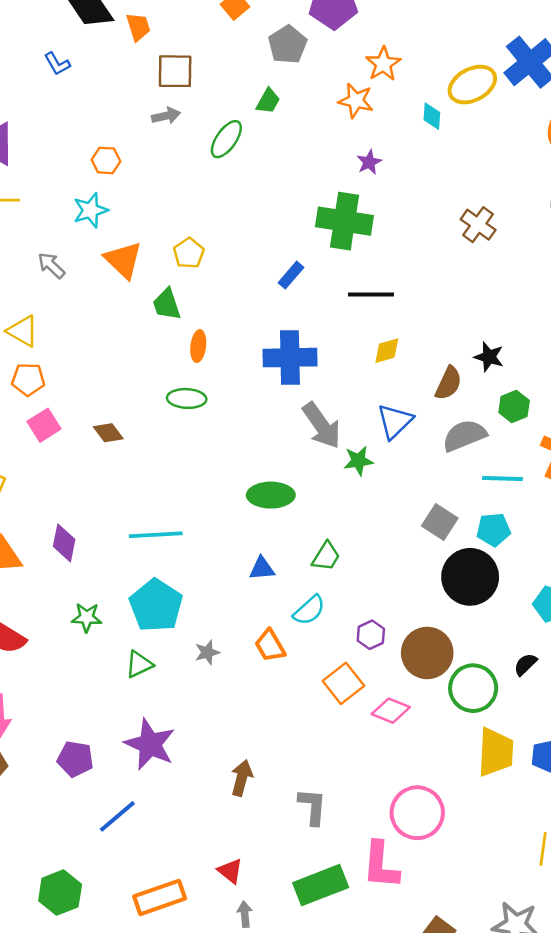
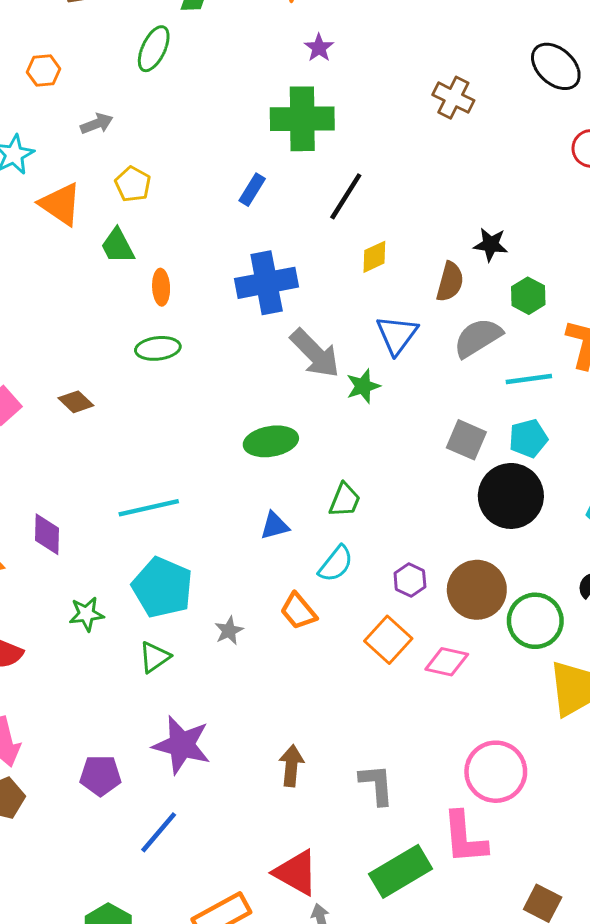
gray arrow: (166, 116) -> (97, 124), moved
orange hexagon: (106, 160) -> (44, 70), moved
black line: (371, 294) -> (346, 196), turned -48
red triangle: (230, 871) -> (296, 873), size x1.6

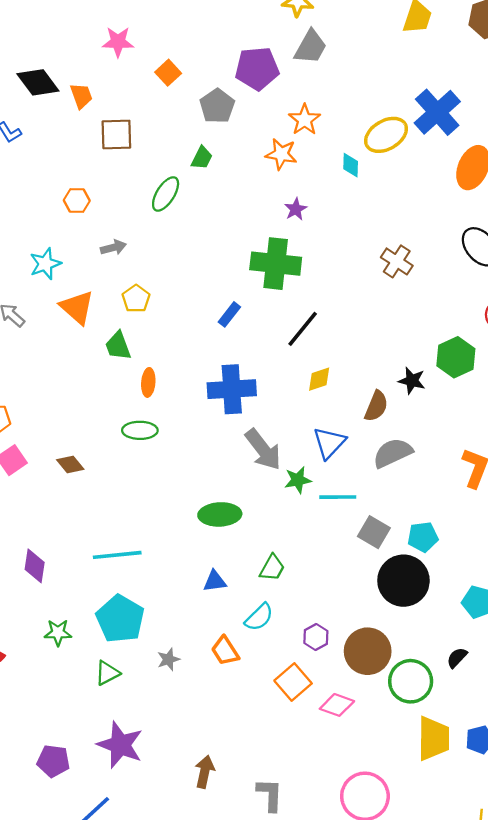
green hexagon: (528, 296) -> (456, 357), moved, size x1.4
cyan line: (529, 379) -> (338, 497), moved

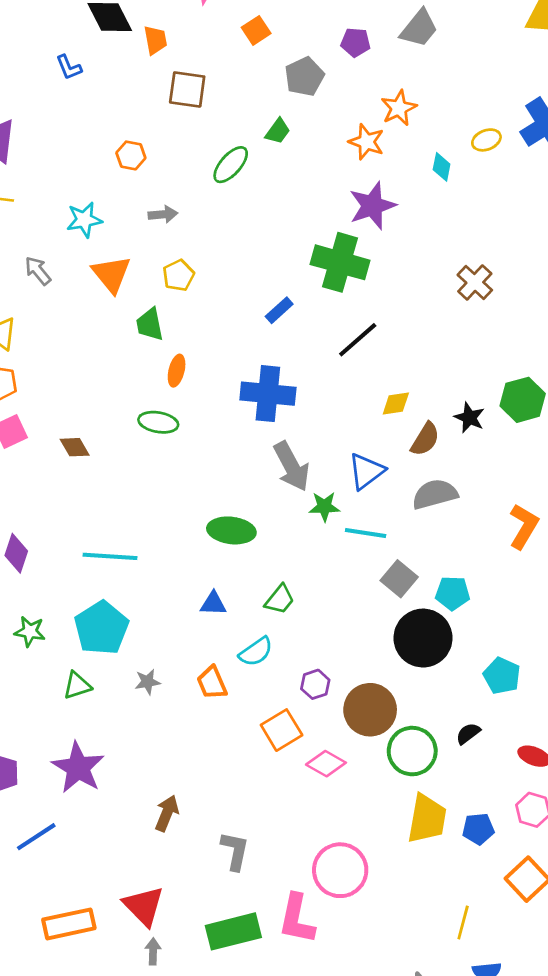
purple pentagon: (257, 69) -> (356, 42), size x0.6
yellow ellipse: (386, 135) -> (486, 140), size x0.6
purple star: (296, 209) -> (372, 206), size x1.8
yellow diamond: (319, 379) -> (396, 403), moved

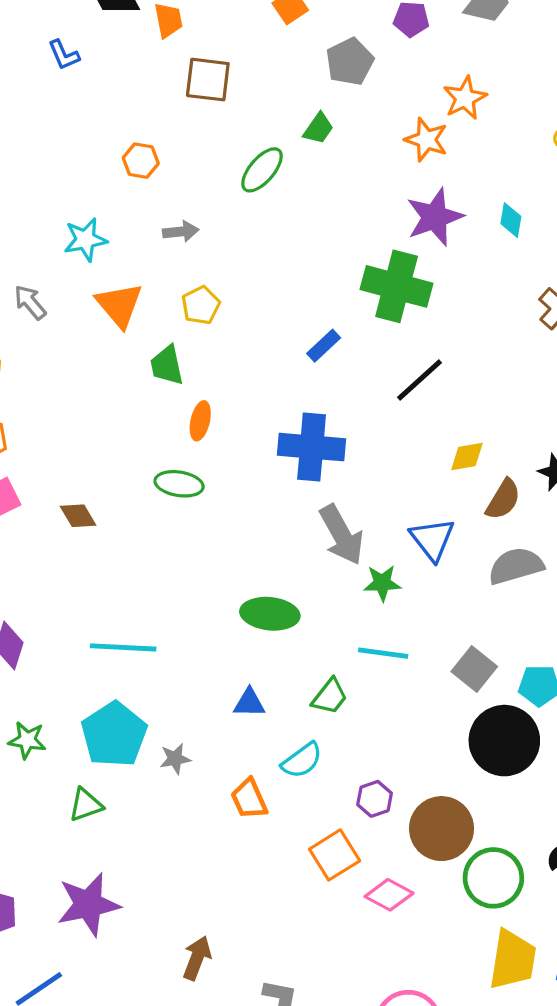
cyan diamond: (442, 167) -> (511, 220), moved
blue triangle: (366, 471) -> (432, 539), turned -30
cyan line: (366, 533) -> (383, 653), moved
gray star: (147, 682) -> (175, 759), moved
purple star: (78, 768) -> (88, 904), turned 30

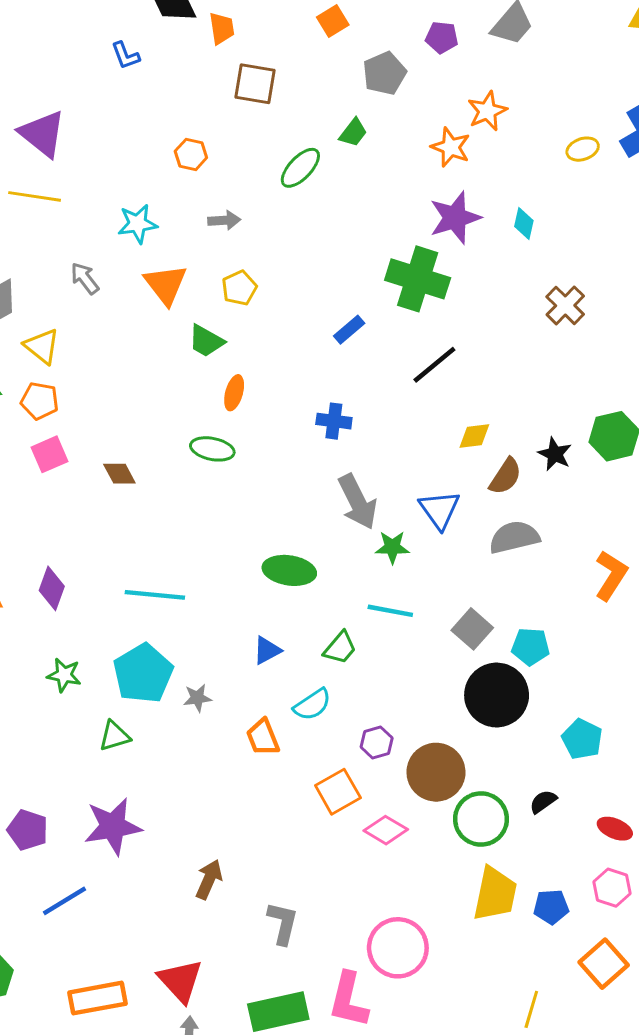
green trapezoid: (167, 365) -> (206, 341), turned -51
blue cross: (312, 447) -> (334, 421), size x0.6
blue triangle: (249, 703) -> (267, 650), turned -32

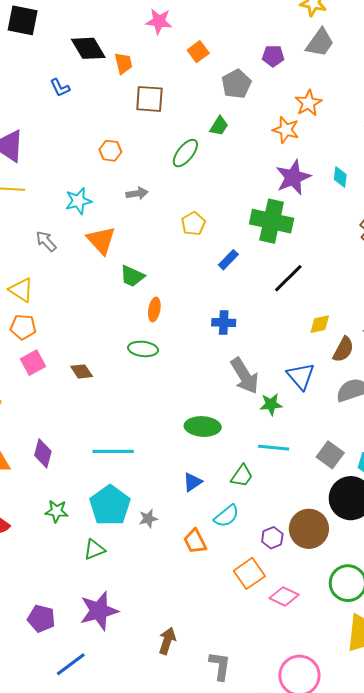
yellow pentagon: (239, 288) -> (193, 224), moved
brown circle: (436, 772) -> (309, 529), moved

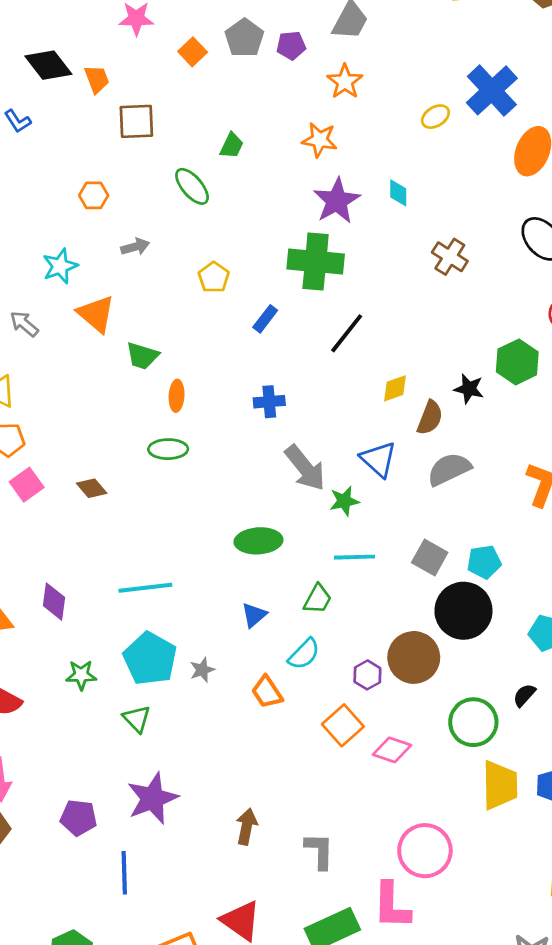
gray pentagon: (236, 84) -> (244, 38), moved
orange star: (308, 103) -> (345, 82), moved
green ellipse: (185, 153) -> (192, 186), turned -72
green triangle: (94, 549) -> (137, 719), turned -45
blue line: (71, 664) -> (124, 873), turned -48

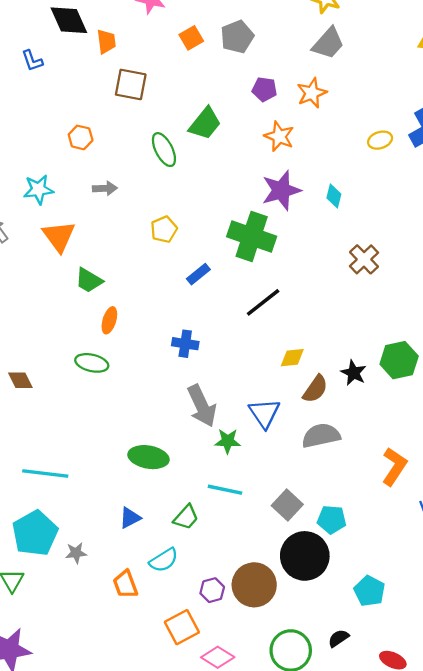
purple pentagon: (291, 45) -> (264, 89), moved
green trapezoid: (232, 146) -> (205, 124), size x1.5

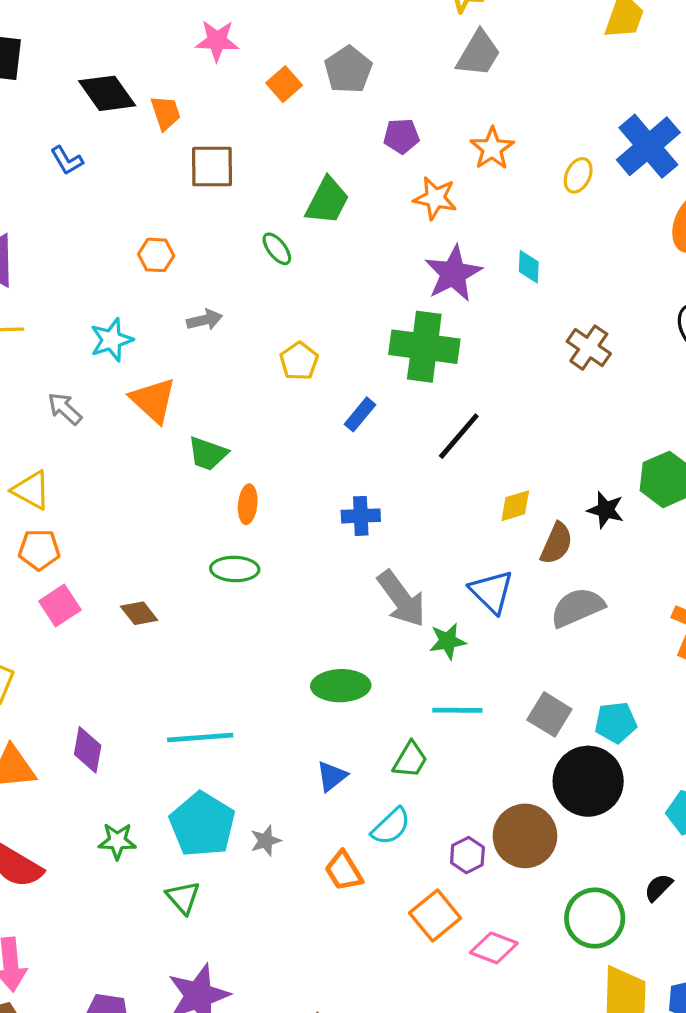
orange star: (312, 93) -> (492, 148), moved
yellow ellipse: (380, 140) -> (578, 175), turned -35
green ellipse: (164, 150) -> (277, 249), size x0.7

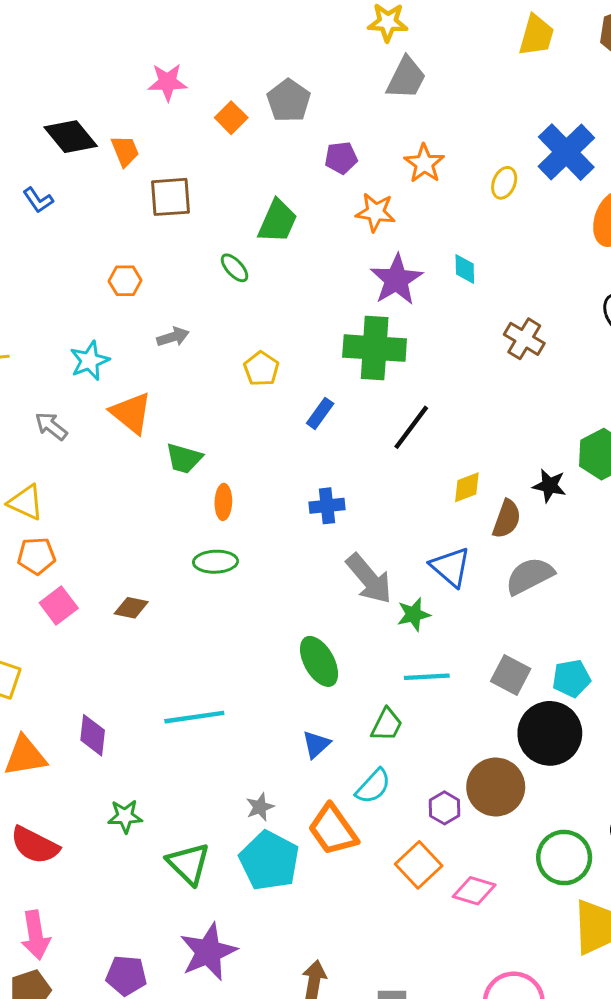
brown diamond: (139, 613) -> (131, 608), turned -36
green ellipse: (341, 686) -> (319, 661), turned 66
cyan pentagon: (202, 824) -> (269, 861), moved
orange trapezoid: (344, 871) -> (333, 830), size x1.4
green triangle: (183, 897) -> (188, 864), size x1.4

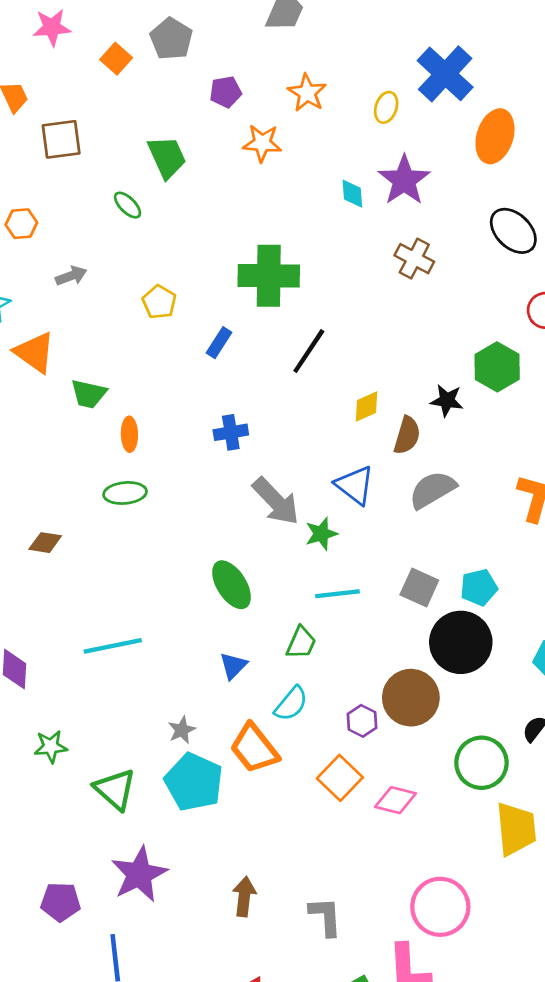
green trapezoid: (277, 221) -> (167, 157), turned -45
purple star: (396, 280) -> (404, 180), moved

